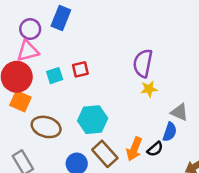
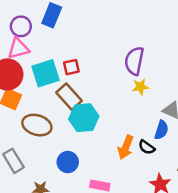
cyan square: (55, 76) -> (46, 73), size x1.6
black semicircle: (155, 149) -> (147, 147), turned 77
brown rectangle: (105, 154) -> (69, 97), moved

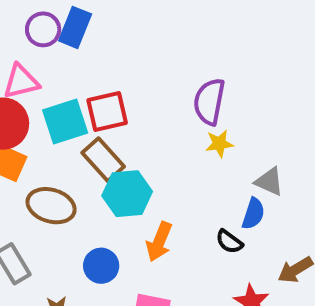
purple circle: (21, 26) -> (43, 29), moved
red square: (71, 67) -> (107, 112), size x1.5
orange arrow: (126, 147) -> (159, 242), moved

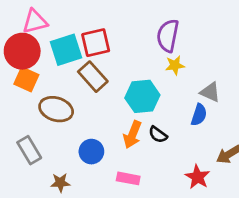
cyan hexagon: (127, 194) -> (142, 96), moved
black semicircle: (229, 242) -> (158, 135), moved

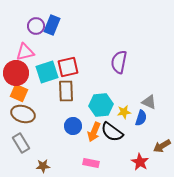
yellow star: (175, 65) -> (124, 112), moved
brown rectangle: (93, 77) -> (66, 91), turned 40
brown ellipse: (56, 109) -> (23, 114), moved
black semicircle: (158, 135) -> (112, 132), size x1.6
blue circle: (91, 152) -> (73, 126), moved

